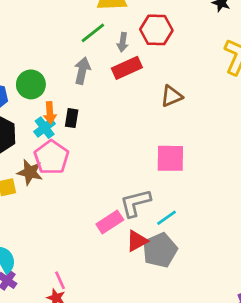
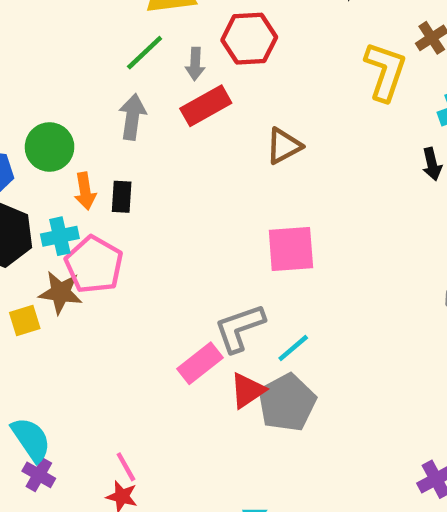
cyan cross: (45, 128) -> (60, 236), moved, turned 30

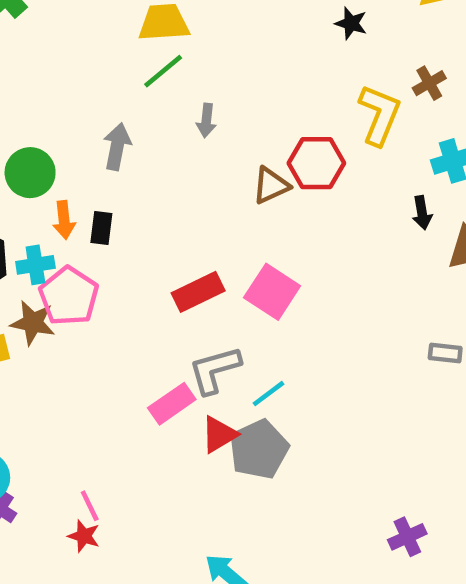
red hexagon: (249, 39) -> (316, 163), moved
green line: (145, 53) -> (163, 71), moved
gray arrow: (195, 64) -> (206, 121), moved
red rectangle: (206, 106) -> (198, 292), moved
pink square: (291, 249) -> (272, 292), turned 34

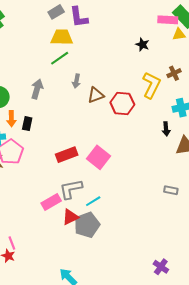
brown triangle: (271, 185) -> (96, 95), moved
purple cross: (407, 537) -> (161, 267), moved, turned -35

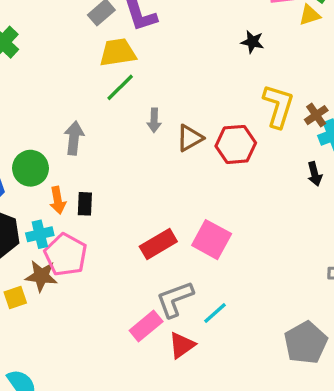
brown cross: (174, 73) -> (316, 115), moved
gray arrow: (37, 89) -> (74, 138), moved
gray pentagon: (87, 225) -> (306, 343), moved

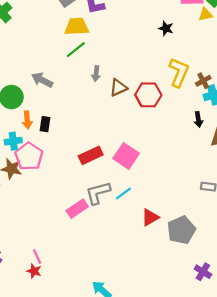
gray arrow: (74, 138) -> (42, 80), turned -75
cyan line: (215, 313) -> (123, 193), moved
red triangle: (182, 345) -> (150, 217), moved

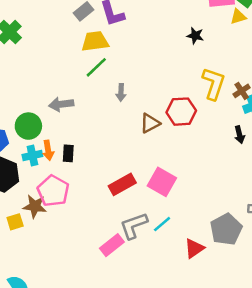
gray arrow: (42, 80) -> (61, 104), turned -30
brown triangle: (118, 88) -> (150, 123), moved
cyan cross: (13, 141) -> (32, 155), moved
gray pentagon: (181, 230) -> (226, 229), moved

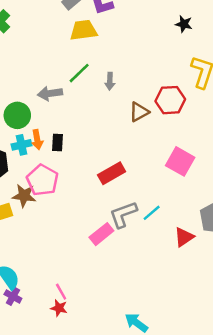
green line: (96, 67) -> (79, 73), moved
pink square: (162, 182) -> (180, 161), moved

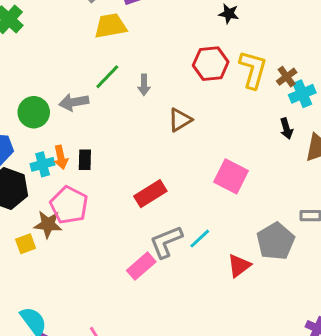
red hexagon: (170, 100) -> (211, 64), moved
green circle: (17, 115) -> (34, 112), moved

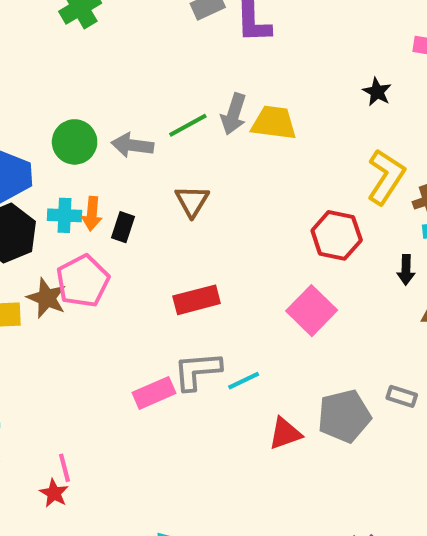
yellow trapezoid: (111, 26) -> (274, 123), moved
red hexagon: (211, 64) -> (337, 235), moved
gray arrow: (144, 85) -> (234, 114), moved, size x1.4
brown triangle: (180, 120) -> (192, 201), moved, turned -45

